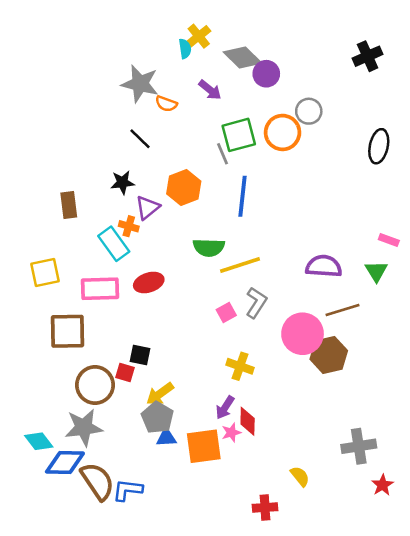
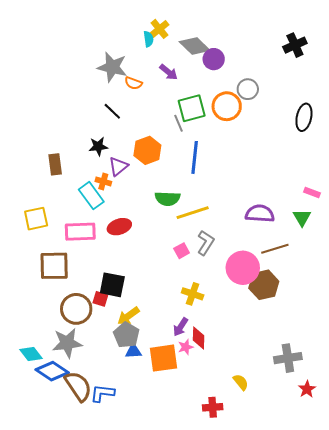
black square: (140, 355) -> (112, 285), size x1.5
blue diamond: (65, 463) -> (52, 371), turned 32

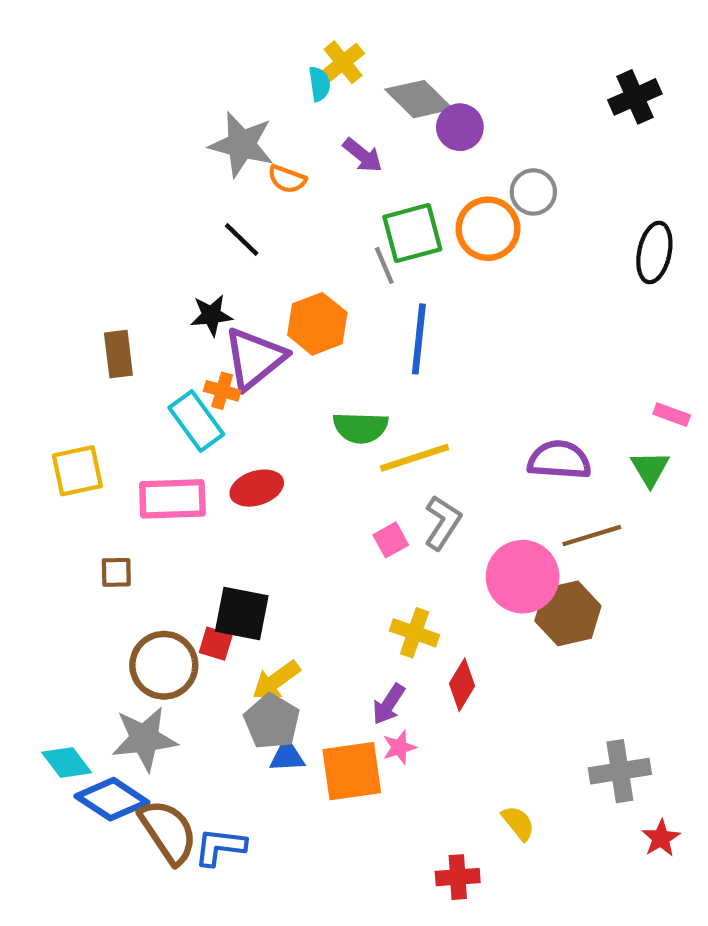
purple triangle: (118, 166) -> (255, 358), size x1.5
brown square: (54, 266) -> (116, 572), size x0.5
red diamond: (199, 338) -> (462, 685), moved, turned 30

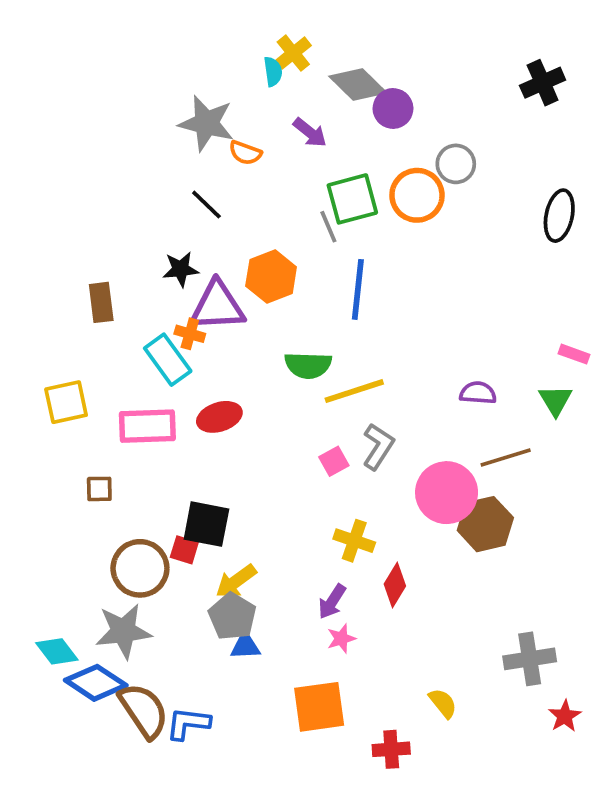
purple triangle: (255, 358) -> (218, 306), turned 36
purple semicircle: (559, 460) -> (478, 393), size x0.7
orange square: (352, 771) -> (319, 707), moved

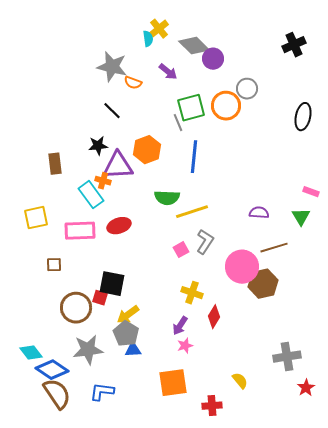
gray star: (123, 631) -> (88, 350), moved
brown semicircle: (144, 711) -> (57, 394), moved

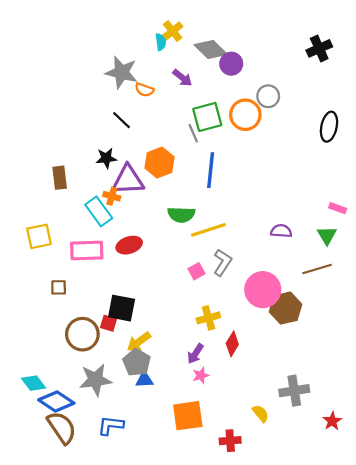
brown line: (274, 248) -> (317, 269), moved
yellow cross: (192, 293) -> (208, 318), turned -35
gray cross: (287, 357) -> (294, 391), moved

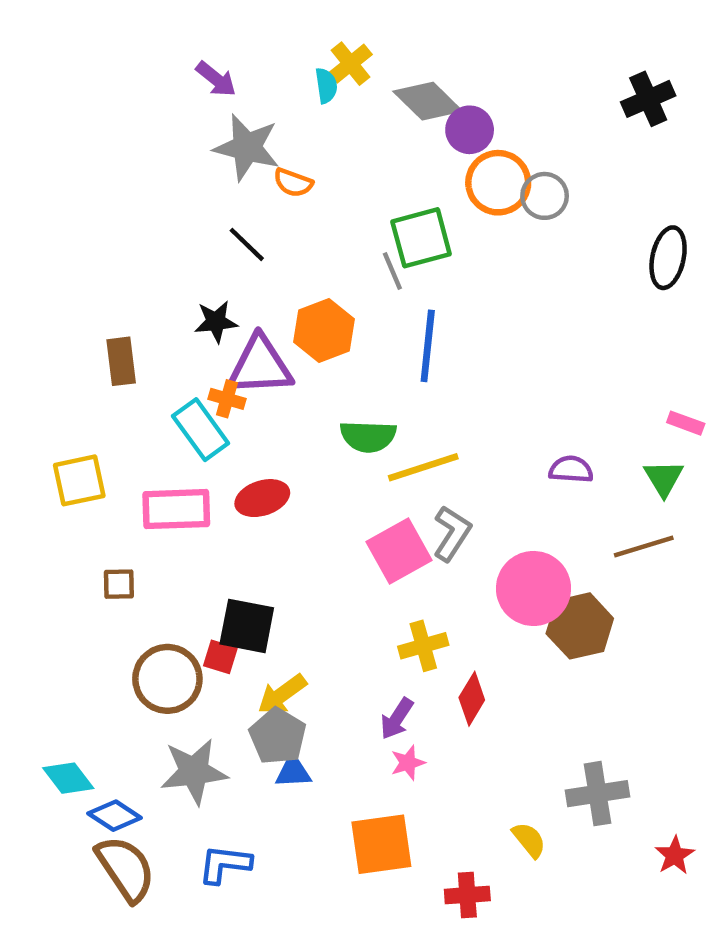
purple arrow: (182, 78) -> (216, 79), moved
orange circle: (245, 115) -> (498, 183), moved
pink square: (196, 271) -> (399, 551), size x1.8
blue diamond: (56, 402) -> (115, 816), size x0.7

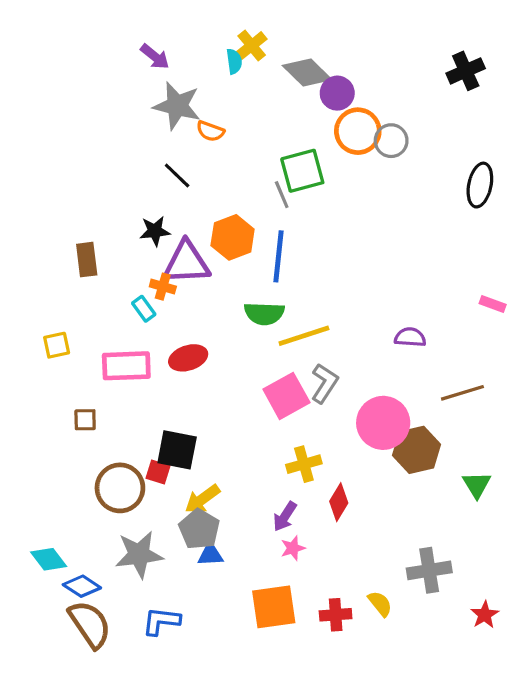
blue line: (428, 346) -> (279, 256), moved
cyan rectangle: (201, 430) -> (144, 309), size x0.6
green triangle: (664, 478) -> (477, 485), moved
yellow square: (79, 480) -> (57, 345), size x0.7
red cross: (467, 895) -> (336, 615), moved

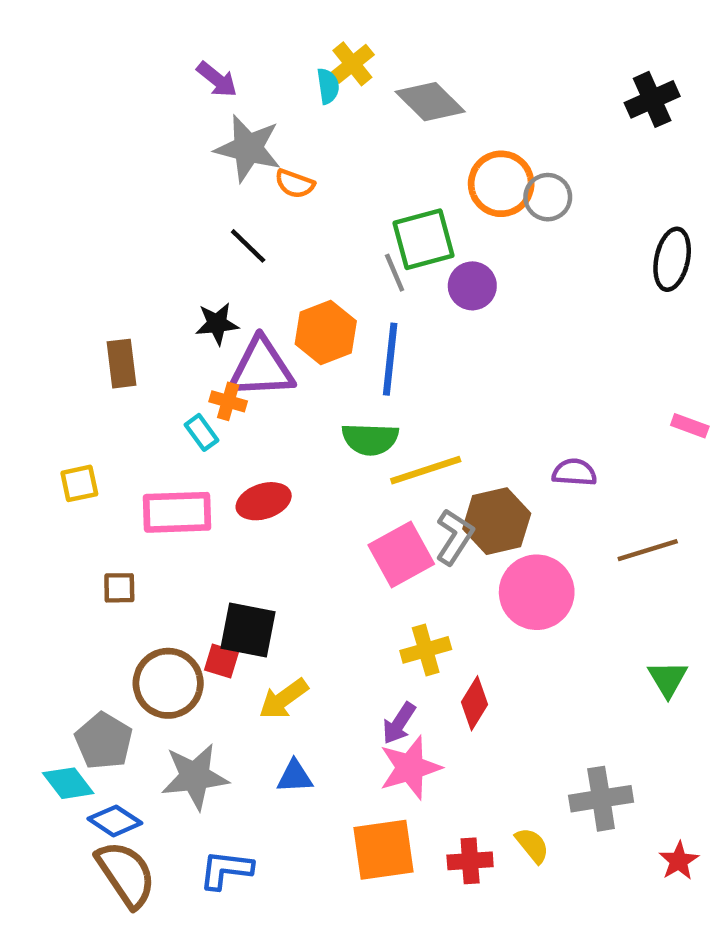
purple circle: (337, 93) -> (472, 286), moved
brown hexagon: (416, 450) -> (497, 521), moved
gray pentagon: (199, 529) -> (104, 741), moved
pink star: (293, 548) -> (410, 768), size x1.8

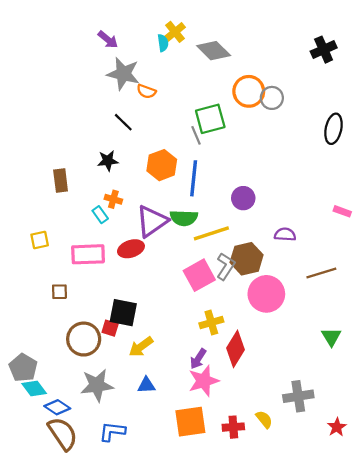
purple circle: (472, 286) -> (243, 198), moved
purple triangle: (261, 368) -> (152, 221), moved, turned -32
red diamond: (474, 703) -> (236, 349), size x1.4
gray pentagon: (104, 741) -> (23, 368), moved

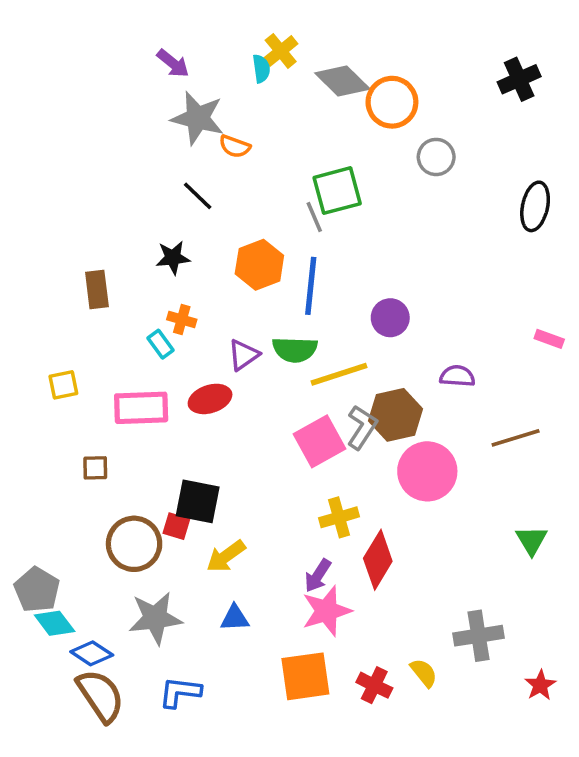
orange circle: (249, 91) -> (392, 102), moved
purple triangle: (152, 221) -> (244, 355), size x0.6
red cross: (233, 427) -> (374, 685), turned 30

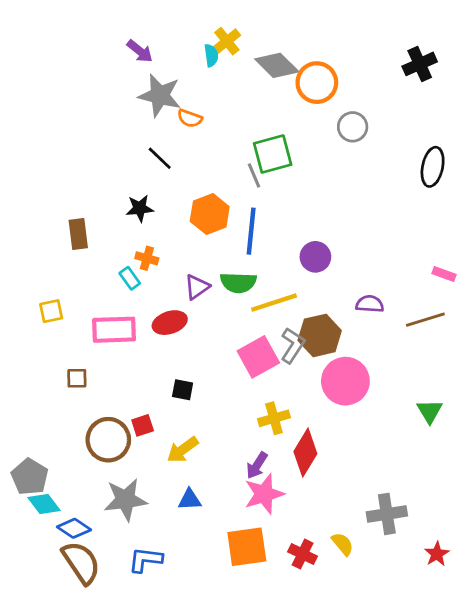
brown line: (516, 438) -> (425, 320), moved
black square: (198, 501) -> (183, 390), moved, size x0.6
red square: (176, 526) -> (143, 425), turned -35
green triangle: (532, 540) -> (430, 411), moved

